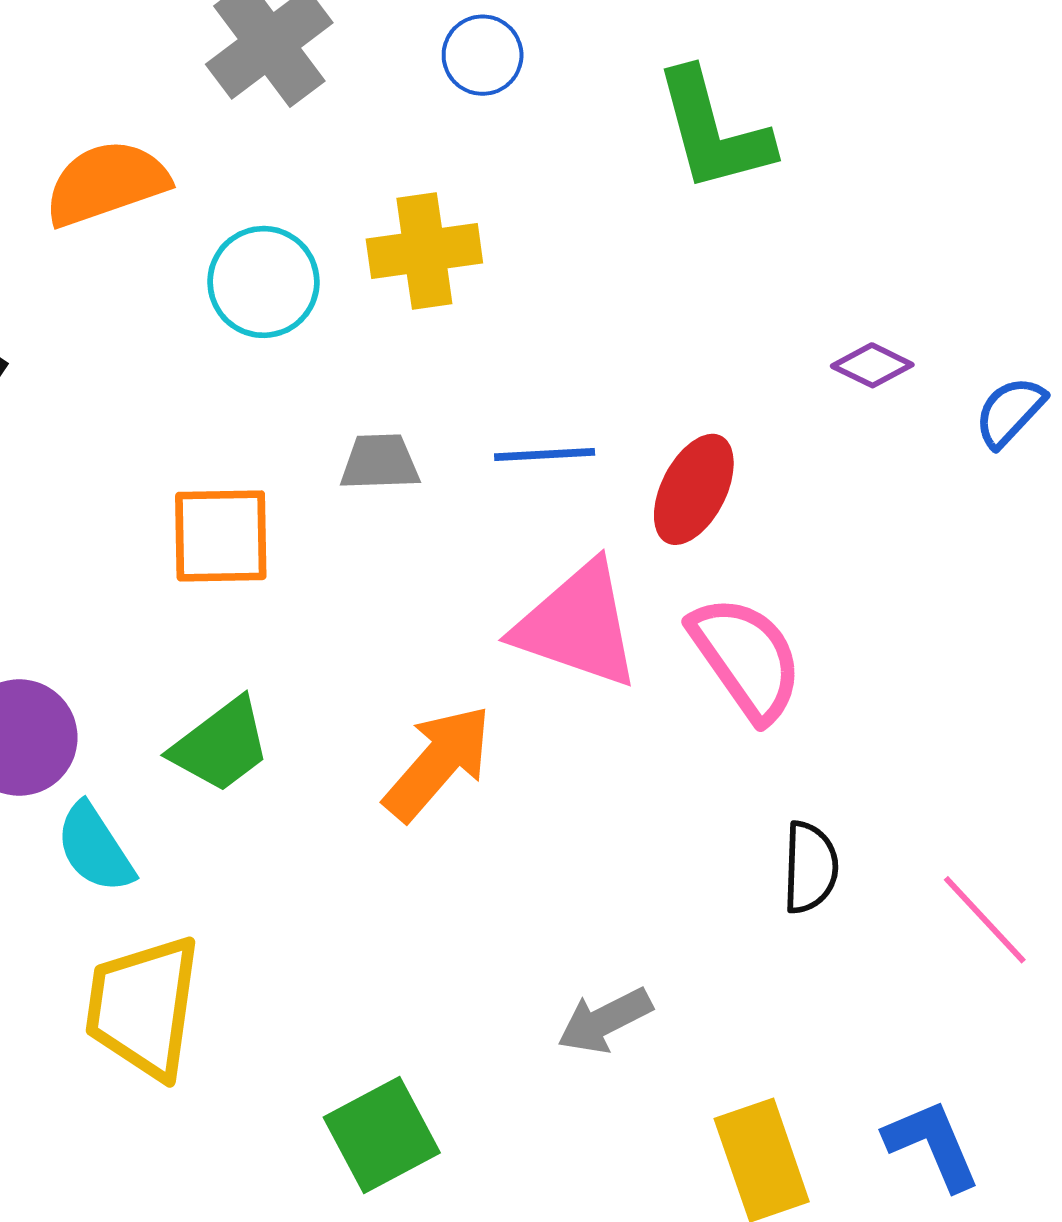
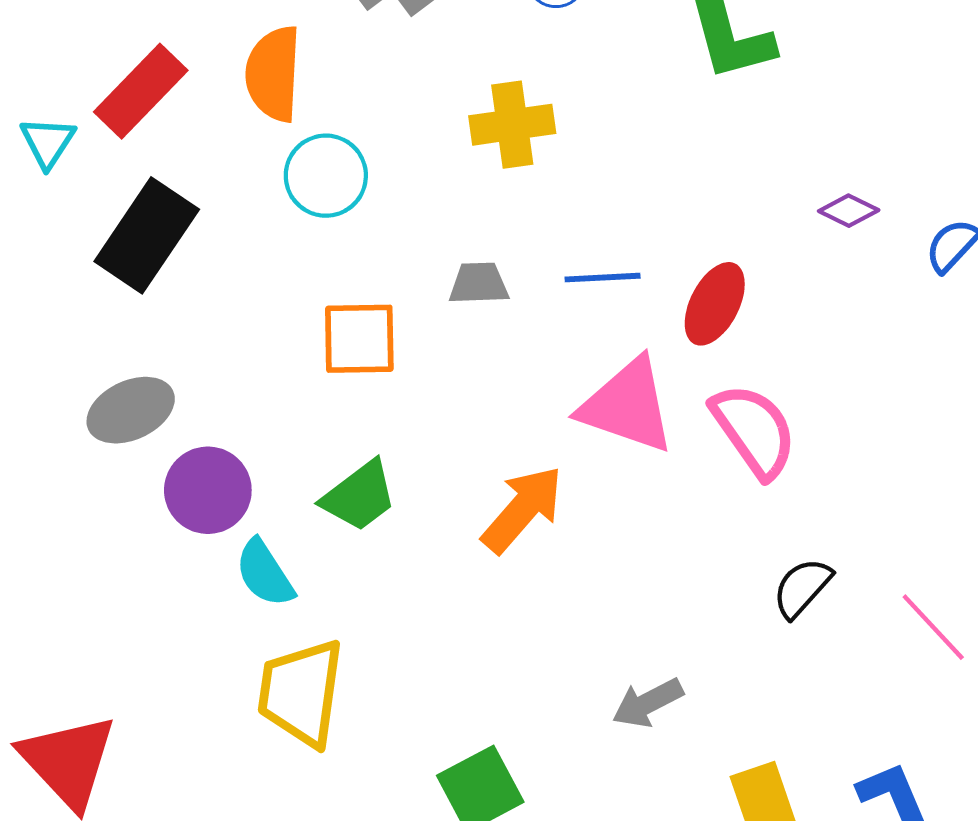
orange semicircle: (106, 183) -> (273, 74), turned -68
cyan circle: (263, 282) -> (326, 176), moved
black semicircle: (810, 867) -> (802, 588), turned -140

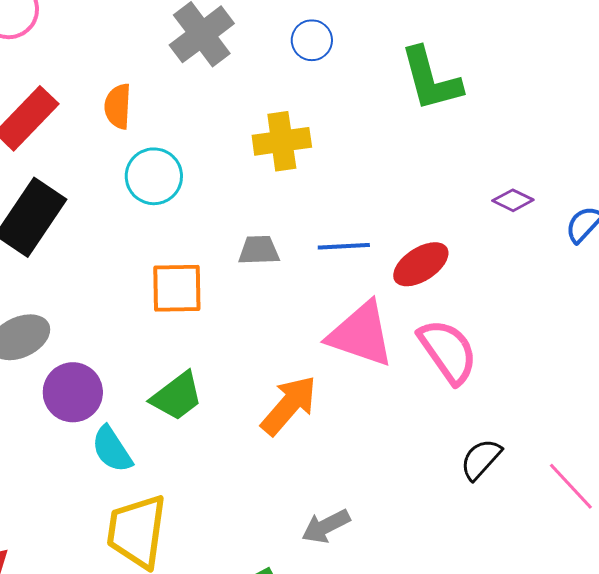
orange semicircle: (273, 74) -> (118, 106), size x0.7
red ellipse: (715, 304) -> (421, 264), turned 30
gray arrow: (648, 703) -> (326, 526), moved

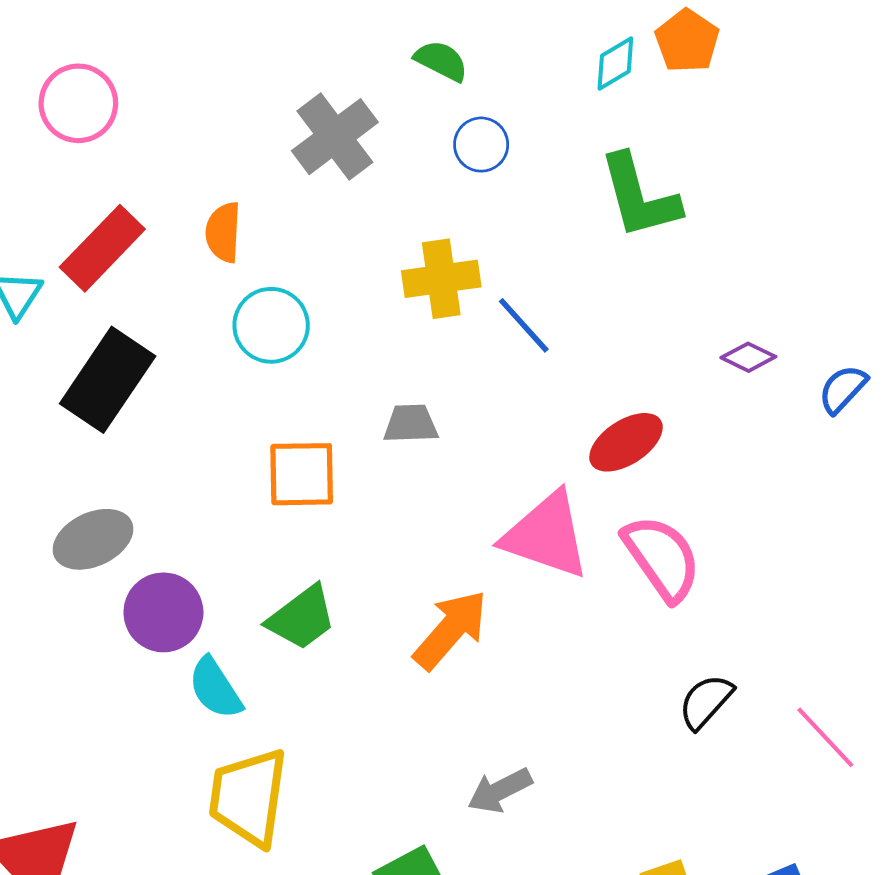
blue line: (344, 246) -> (524, 325), moved, turned 51

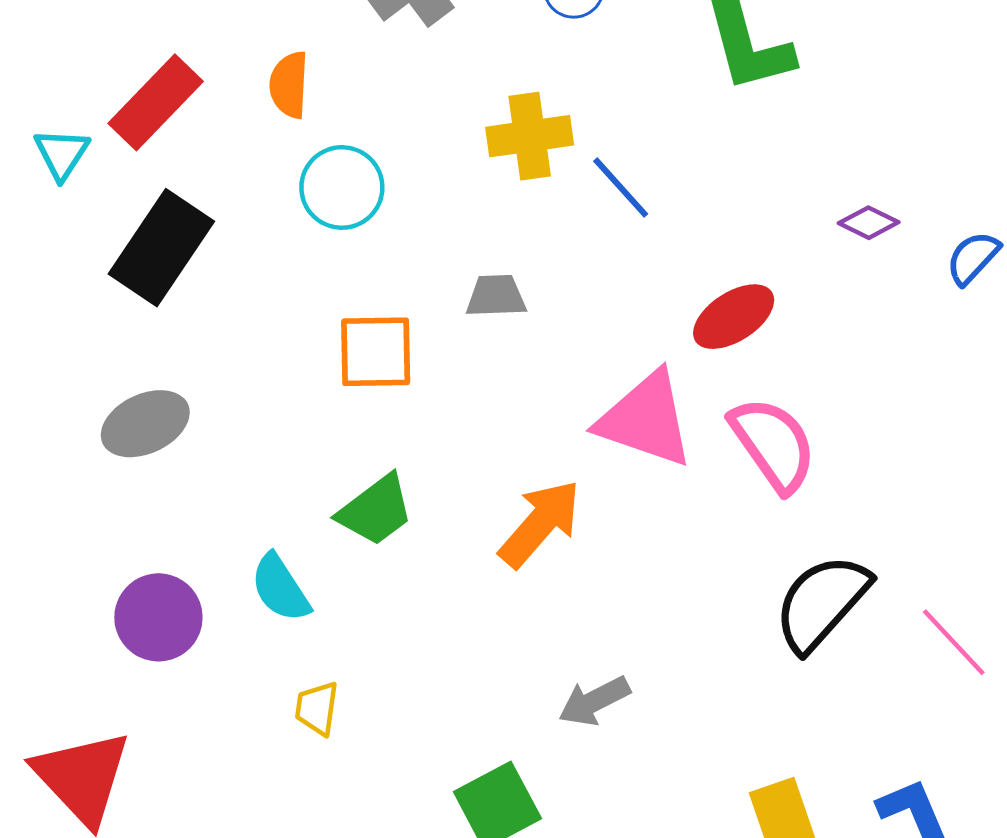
purple circle: (163, 612) -> (158, 617), moved
black semicircle: (706, 701) -> (822, 603), size x1.6
yellow trapezoid: (249, 797) -> (317, 708), size x0.5

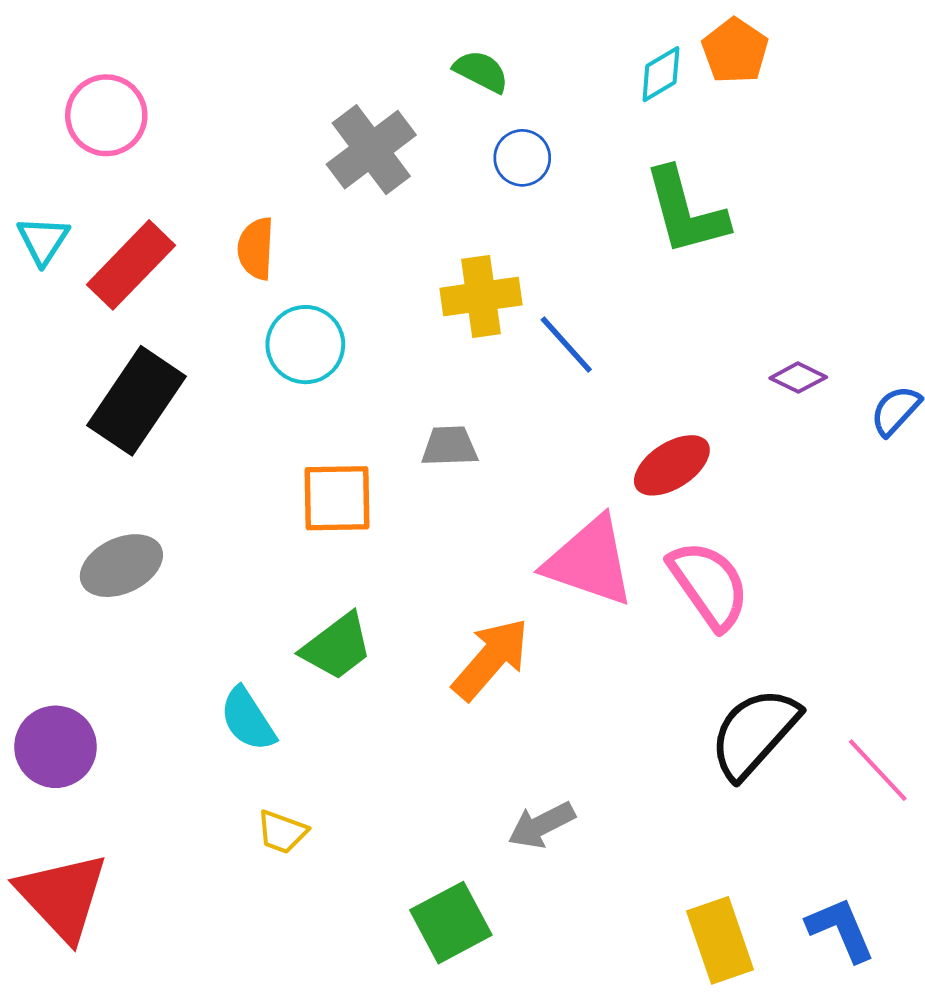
cyan triangle: (62, 154) -> (43, 240), moved
purple circle: (158, 617) -> (56, 747), moved
yellow trapezoid: (317, 708) -> (282, 832), turned -78

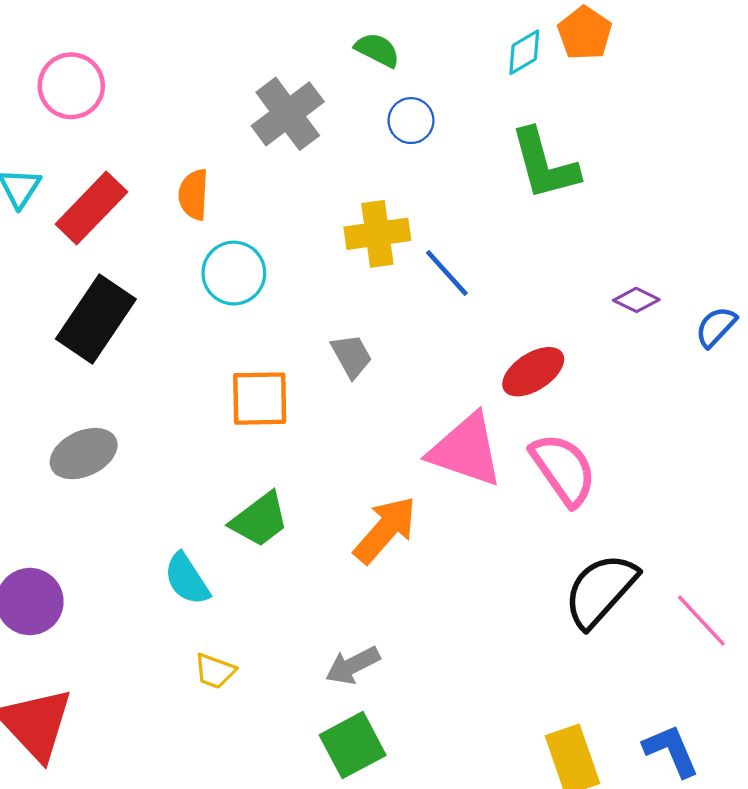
gray trapezoid: (449, 446) -> (352, 356), turned 63
gray arrow: (541, 825) -> (353, 665), moved

